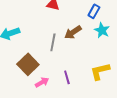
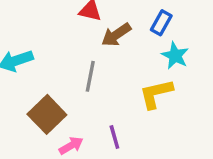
brown arrow: (73, 32) -> (116, 35), moved
yellow L-shape: (100, 71) -> (156, 94), moved

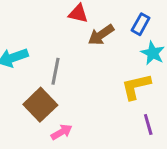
gray line: (90, 76) -> (55, 71), moved
purple line: (114, 137) -> (148, 124), moved

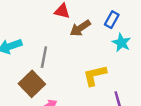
yellow L-shape: (136, 86) -> (95, 75), moved

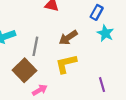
brown arrow: (80, 28) -> (68, 38), moved
yellow L-shape: (95, 75) -> (66, 64), moved

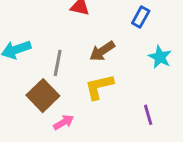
cyan star: (105, 33) -> (160, 57), moved

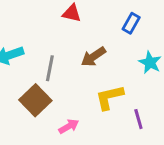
yellow L-shape: (99, 87) -> (109, 97), moved
pink arrow: (64, 122) -> (69, 126), moved

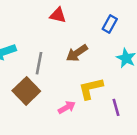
pink arrow: (69, 126) -> (67, 107), moved

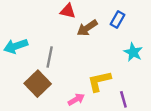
brown arrow: (77, 53) -> (87, 28), moved

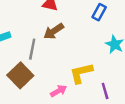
brown arrow: (87, 28) -> (54, 31), moved

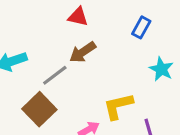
gray line: (32, 49) -> (55, 75), turned 42

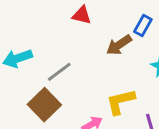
brown arrow: (83, 52) -> (119, 45), moved

